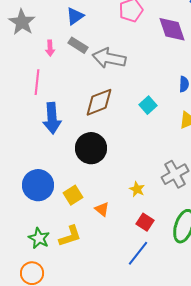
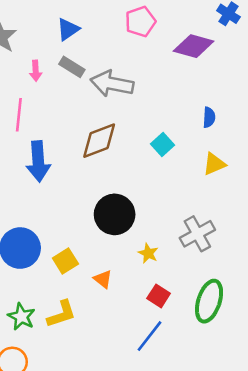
purple diamond: (172, 29) -> (194, 46), turned -56
black circle: (91, 148) -> (115, 214), moved

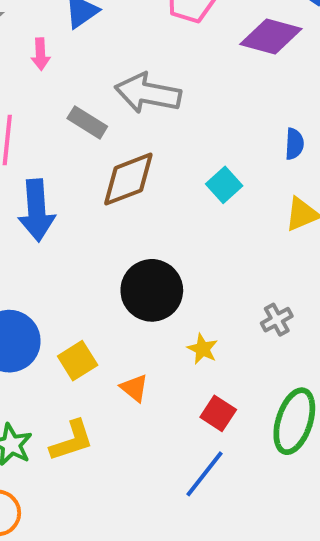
gray rectangle: (72, 67) -> (87, 122), moved
pink arrow: (36, 71) -> (40, 54), moved
gray cross: (197, 234) -> (277, 320), size x0.6

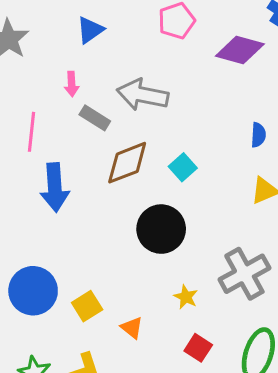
pink arrow: (40, 54) -> (72, 84), moved
cyan square: (224, 185) -> (183, 167), moved
black circle: (152, 290) -> (161, 229), moved
gray cross: (277, 320) -> (244, 274), size x2.0

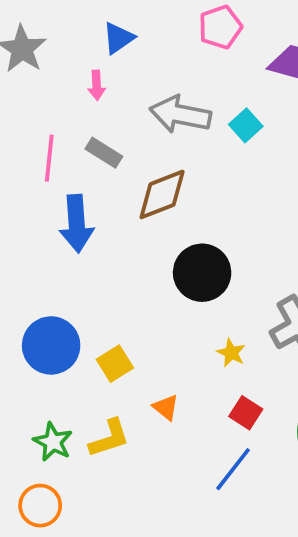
pink arrow: (72, 84) -> (97, 85), moved
gray rectangle: (95, 118) -> (104, 153), moved
cyan square: (183, 167) -> (246, 125), moved
orange triangle: (132, 328) -> (166, 407), moved

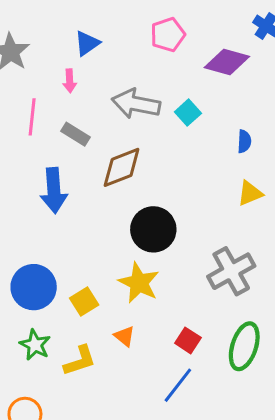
pink line: (49, 158) -> (32, 117), moved
yellow star: (231, 353) -> (139, 283), moved, size x1.8
green star: (53, 442) -> (35, 345), moved

